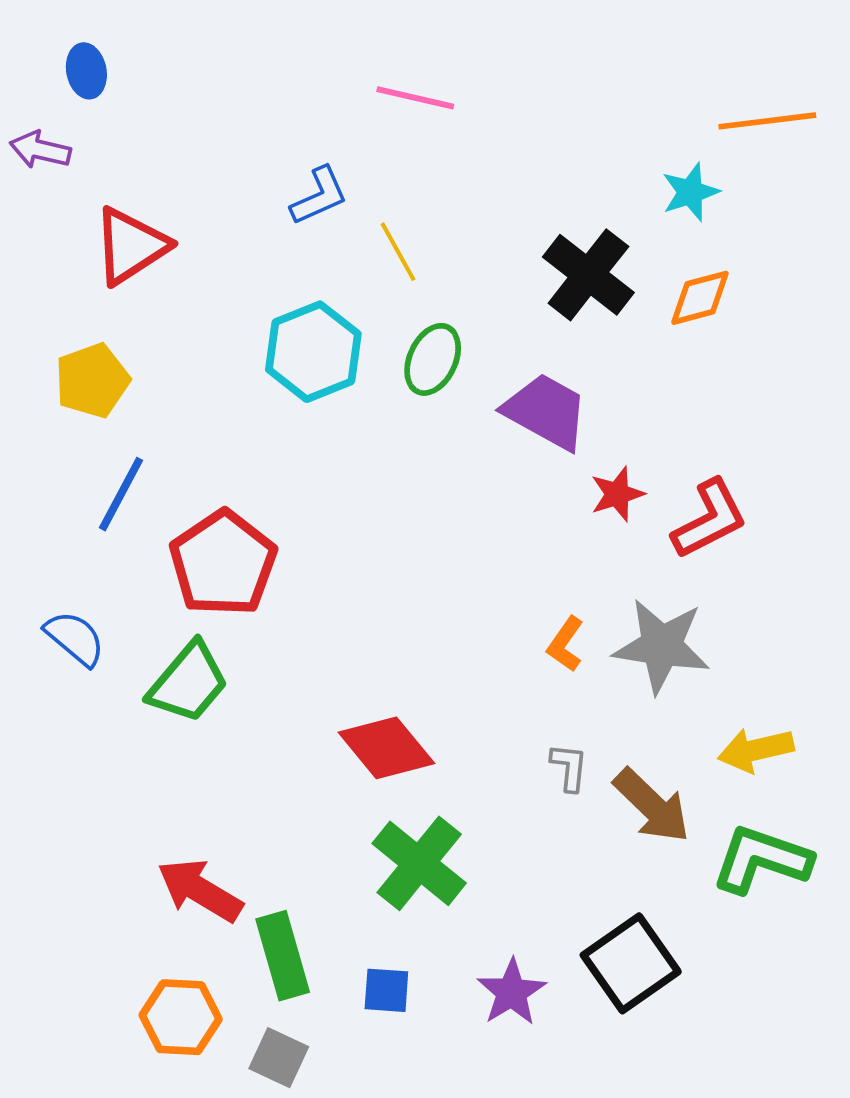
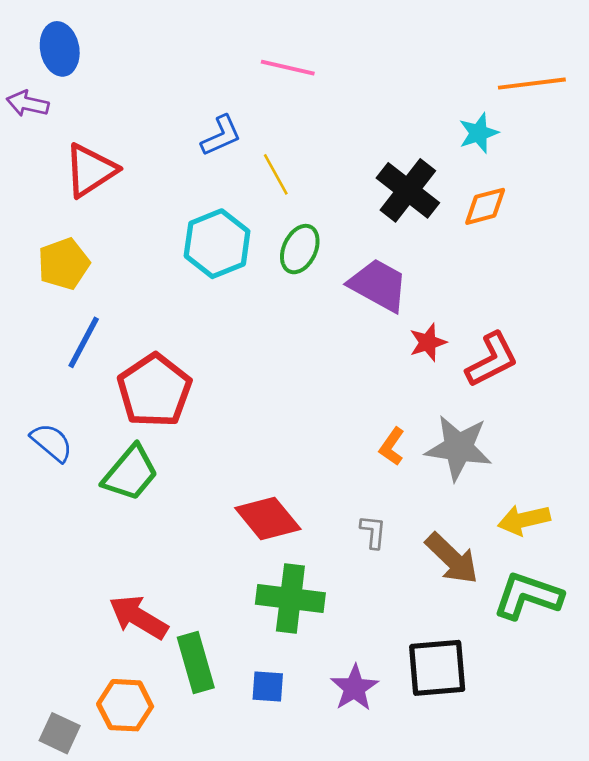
blue ellipse: (86, 71) -> (60, 49), size x1.4
gray L-shape: (569, 767) -> (373, 532), moved
green cross: (419, 863) -> (290, 598), turned -32
black square: (631, 963) -> (437, 668), turned 30
gray square: (279, 1058) -> (60, 733), moved

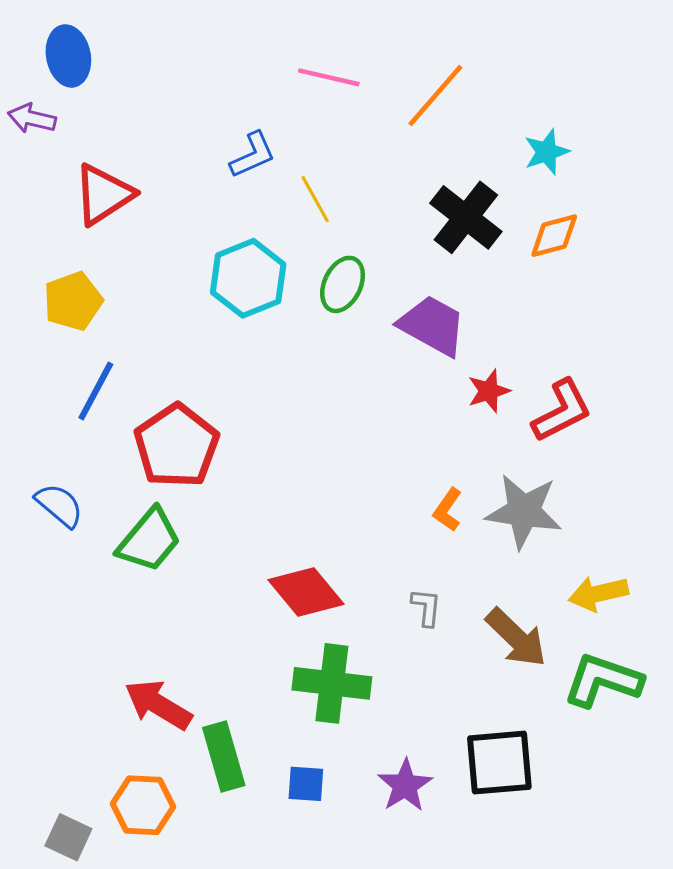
orange line: (532, 84) -> (435, 96), moved, turned -42

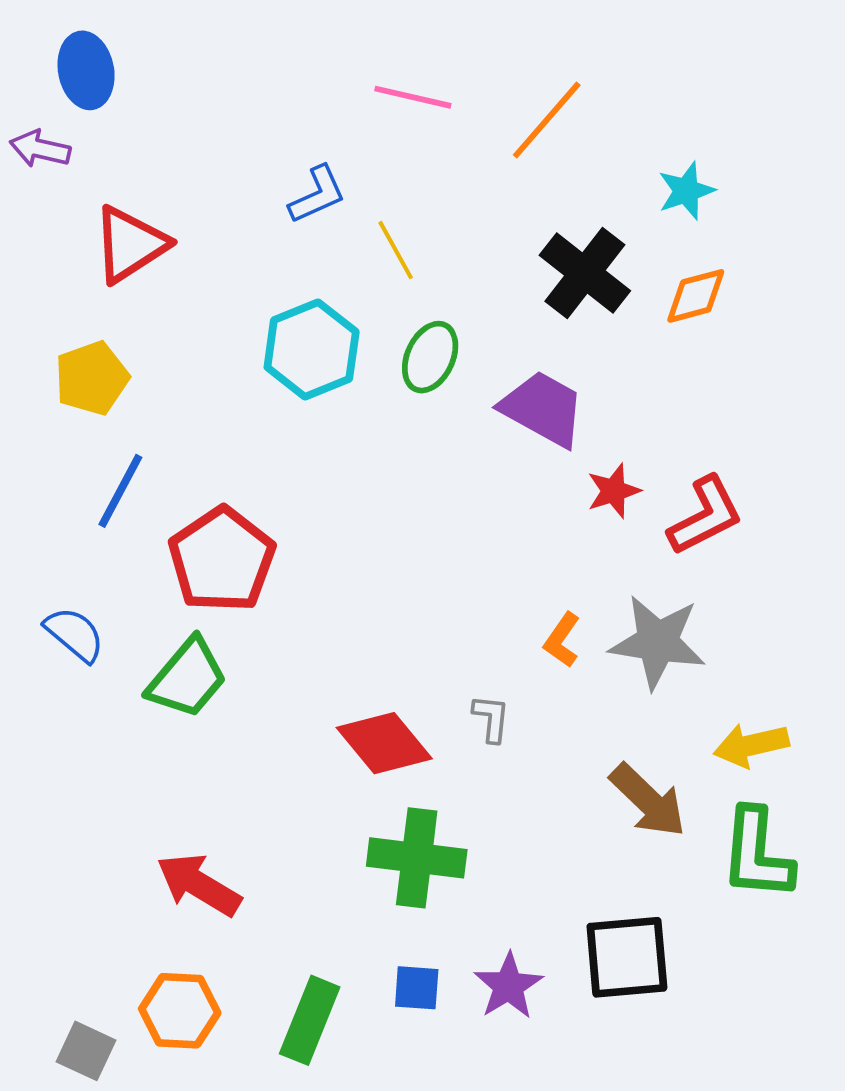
gray L-shape: (426, 607) -> (491, 718), moved
green L-shape: (603, 680) -> (757, 854), turned -104
green rectangle: (224, 756) -> (310, 1020), moved, turned 38
blue square: (306, 784) -> (417, 988), moved

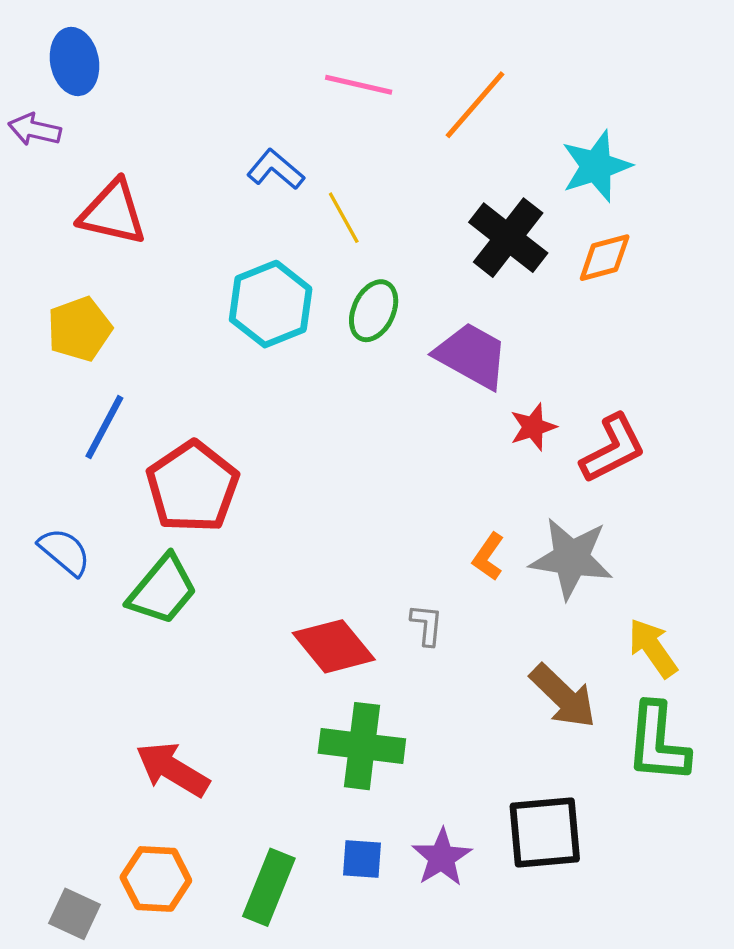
cyan star: (686, 191) -> (596, 166), size x1.4
blue L-shape: (317, 195) -> (276, 169), turned -116
red triangle: (130, 244) -> (113, 213), turned 46
yellow arrow: (751, 745) -> (653, 648), turned 68

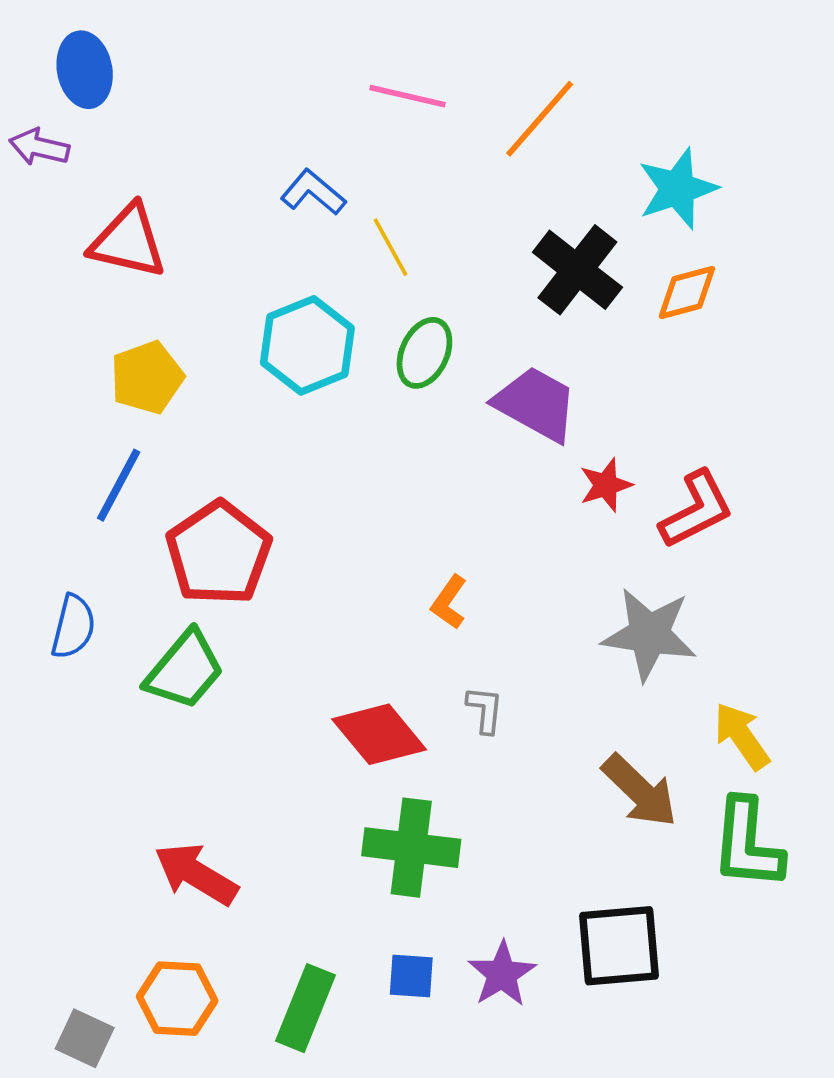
yellow pentagon: (79, 329) -> (147, 377), moved
blue semicircle: (65, 552) -> (73, 627), turned 64
orange L-shape: (488, 557) -> (449, 602), moved

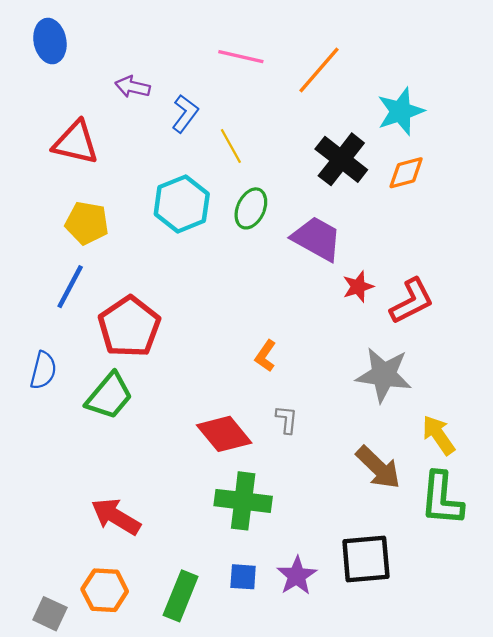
purple arrow: (39, 147) -> (133, 87), moved
blue L-shape: (313, 192) -> (185, 114), turned 87
yellow pentagon: (147, 377) -> (87, 223), turned 30

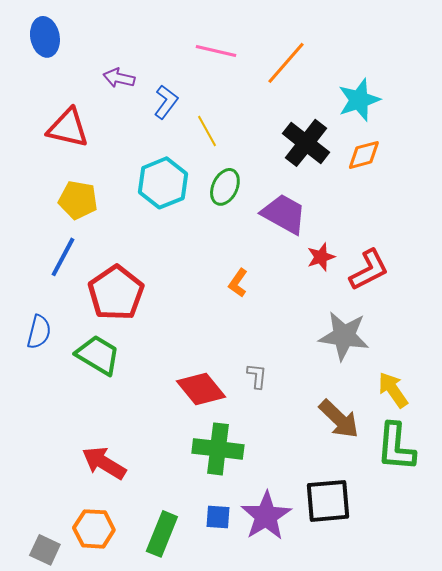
orange L-shape: (265, 356) -> (238, 283), moved
green trapezoid: (109, 396) -> (98, 355), turned -99
purple star: (297, 576) -> (266, 516), size x1.4

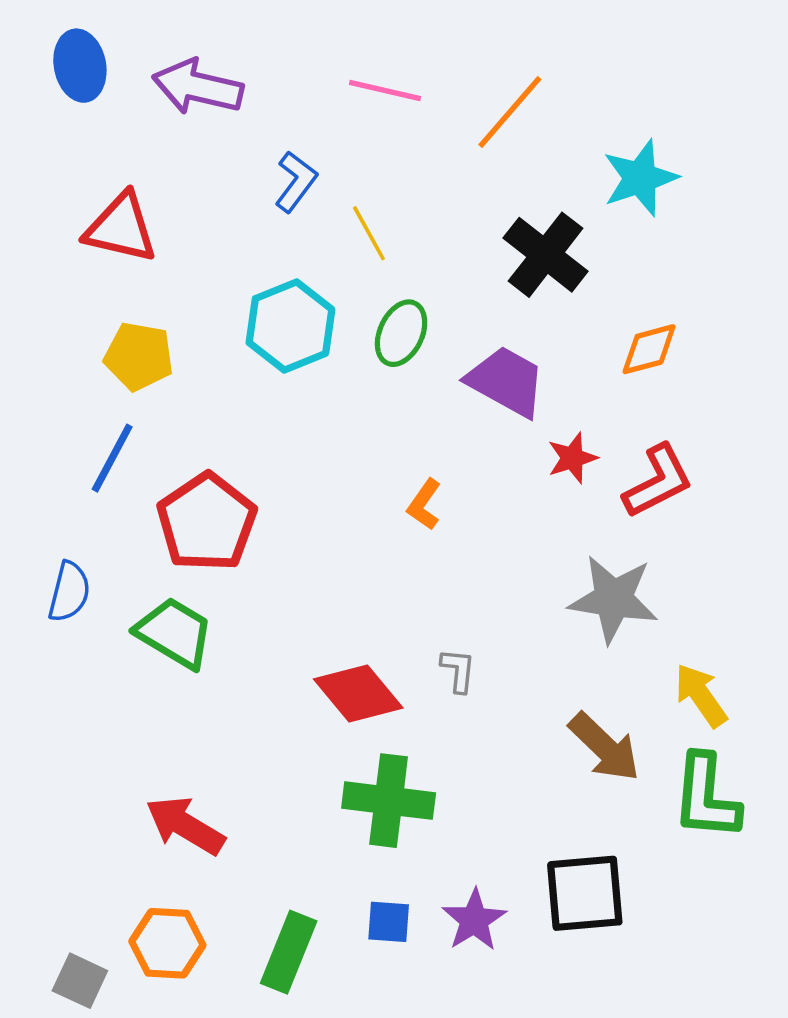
purple arrow: (119, 78) -> (198, 87), moved, size x1.6
orange diamond: (364, 155) -> (649, 349), moved
purple star: (266, 516) -> (474, 920), size x0.7

